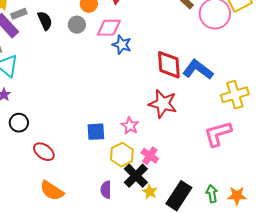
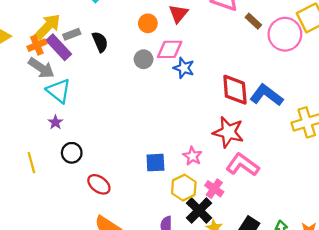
gray circle: (77, 25) -> (144, 59), moved
pink L-shape: (218, 134) -> (243, 165), moved, turned 52

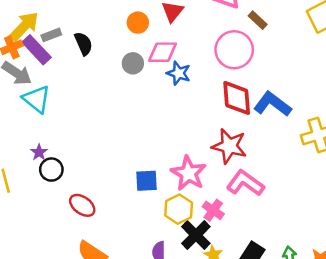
pink circle: (285, 34) -> (234, 50), moved
purple star: (55, 122) -> (39, 152), moved
pink star: (192, 156) -> (188, 173), size x1.6

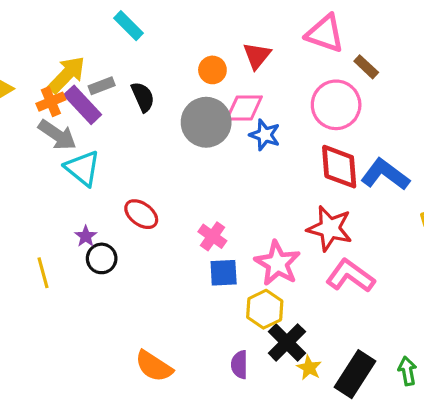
gray circle: (133, 63) -> (206, 122), size x1.8
red ellipse: (82, 205) -> (141, 214), moved
pink cross: (213, 210) -> (212, 236), moved

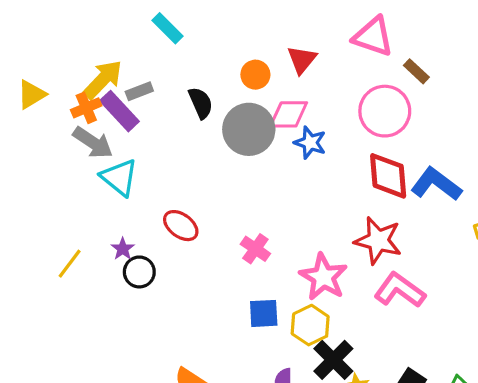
black semicircle: (143, 97) -> (201, 103), moved
yellow line: (43, 273) -> (70, 264), moved, turned 52
blue square: (224, 273) -> (264, 313), moved

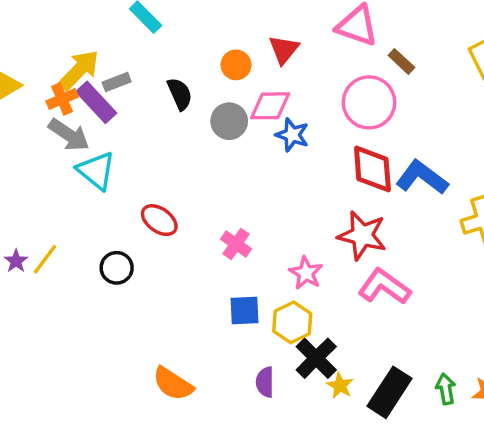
gray circle: (249, 129) -> (229, 121), size x0.7
purple star: (123, 249) -> (16, 261), moved
pink star: (323, 277) -> (306, 273), size x0.7

